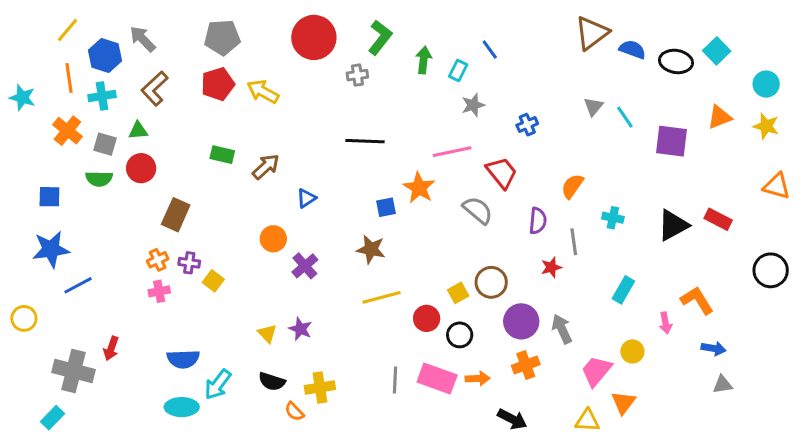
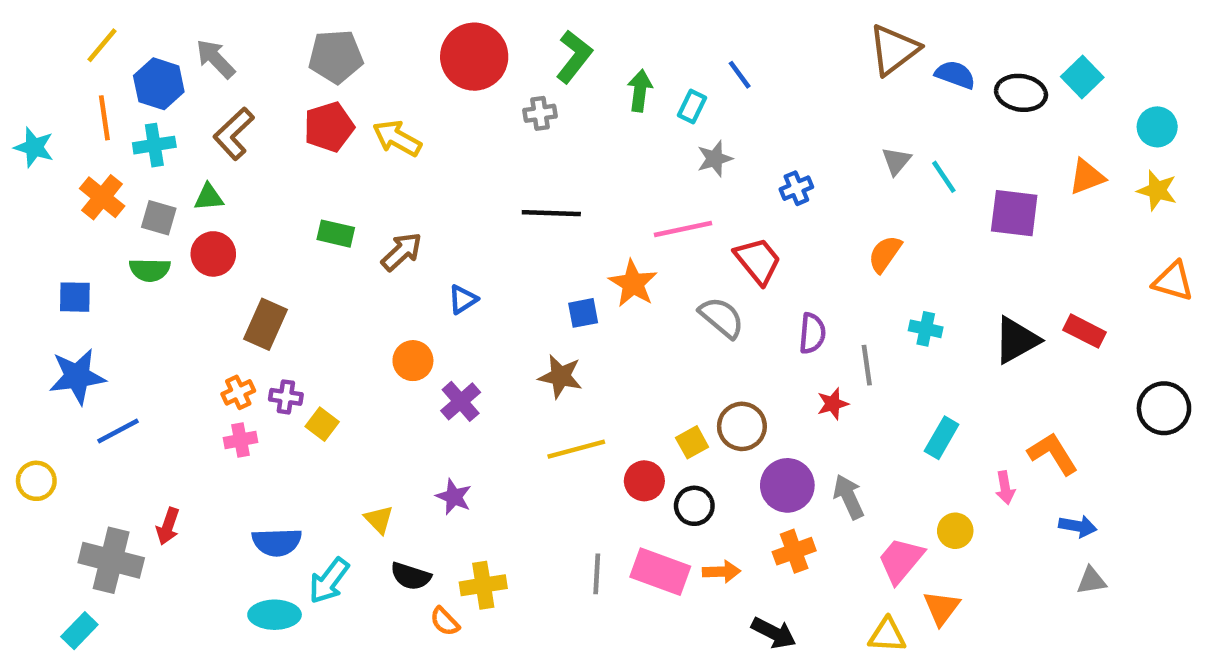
orange semicircle: (572, 186) -> (885, 254), moved
yellow triangle: (267, 333) -> (379, 519), moved

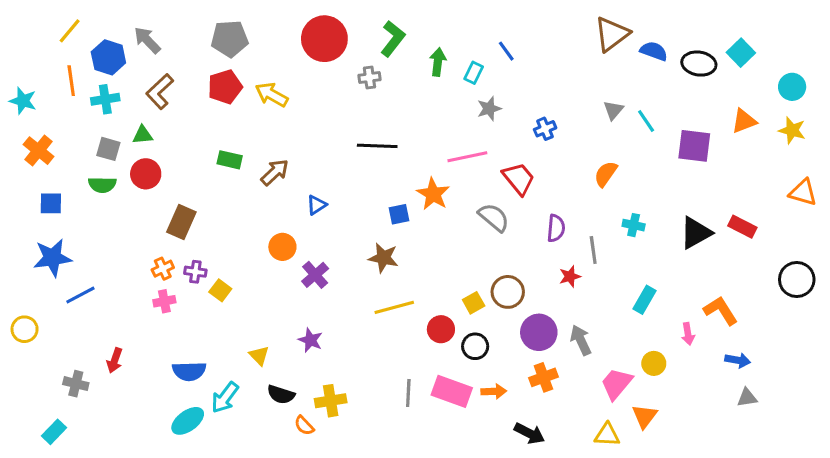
orange cross: (102, 197) -> (38, 151), moved
gray cross: (111, 560) -> (76, 384), size x0.6
cyan ellipse: (275, 615) -> (188, 421), turned -36

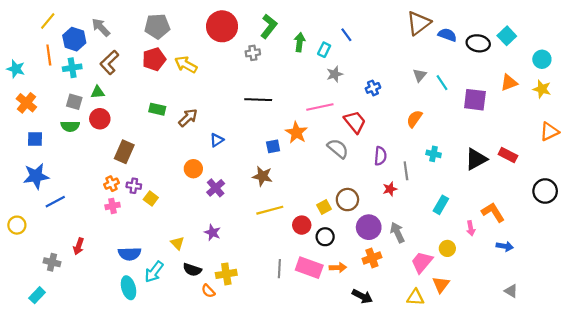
orange triangle: (803, 192) -> (549, 132), turned -42
gray triangle: (747, 398) -> (511, 291), moved, turned 40
cyan ellipse: (188, 421) -> (129, 288), turned -70

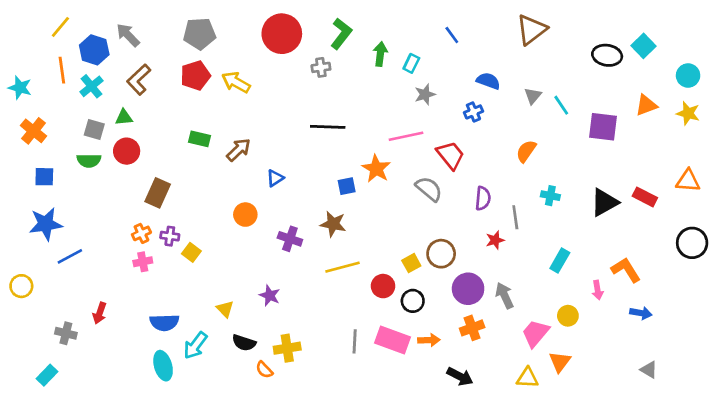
blue line: (346, 35) -> (452, 35), moved
blue semicircle: (447, 35) -> (488, 81), moved
cyan cross: (72, 68) -> (92, 86), turned -30
orange triangle: (549, 132) -> (688, 181), moved, turned 30
purple cross: (216, 188) -> (290, 239), moved, turned -30

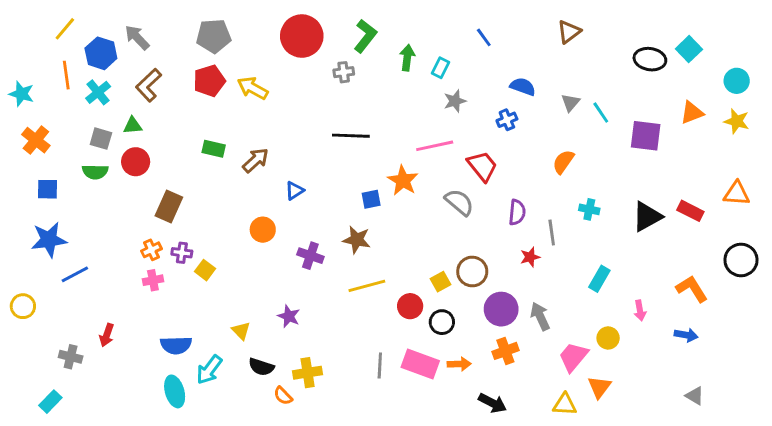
brown triangle: (531, 30) -> (569, 32), size x0.7
orange L-shape: (626, 270) -> (692, 289), moved

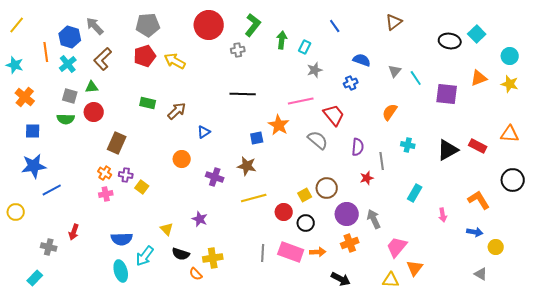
yellow line: (65, 29) -> (17, 25), moved
orange cross: (151, 250) -> (105, 173), turned -32
yellow circle: (608, 338) -> (496, 247), moved

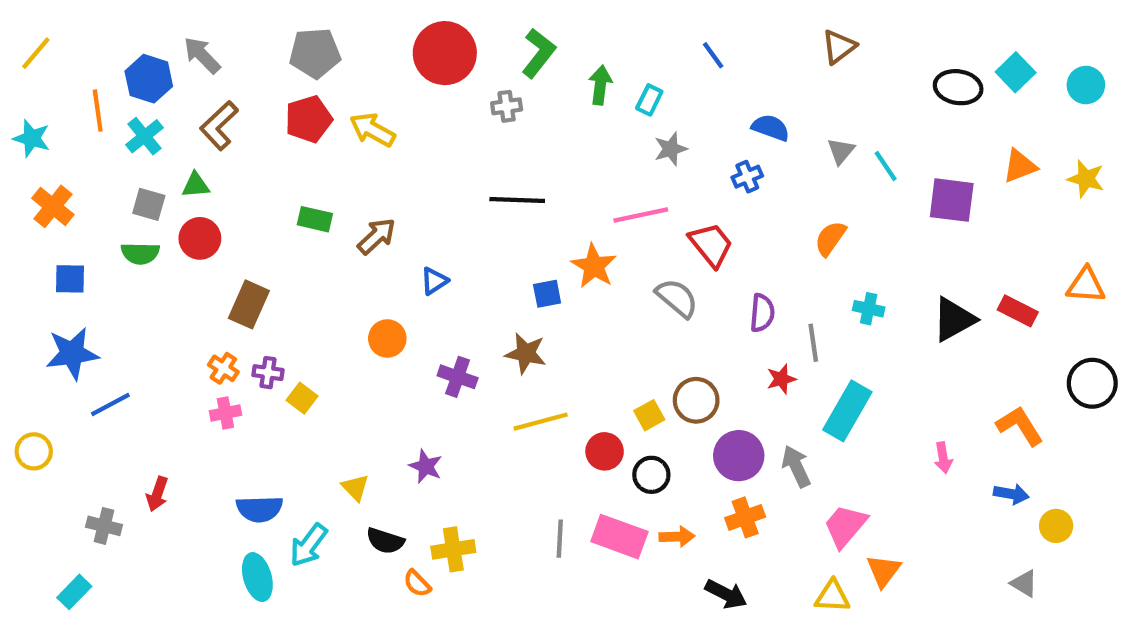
cyan circle: (510, 56) -> (1086, 85), moved
cyan rectangle: (415, 193) -> (847, 411), moved, size x1.5

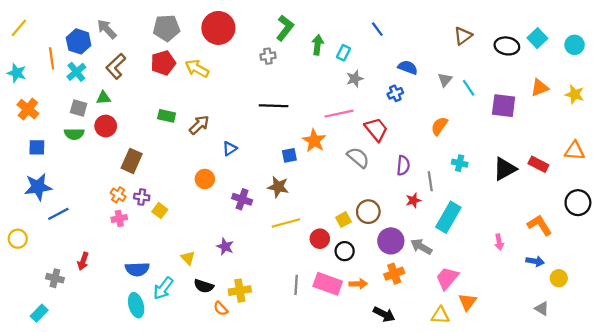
brown triangle: (839, 47) -> (463, 36), moved
red circle: (445, 53) -> (218, 28), moved
gray arrow: (796, 466) -> (421, 247), turned -35

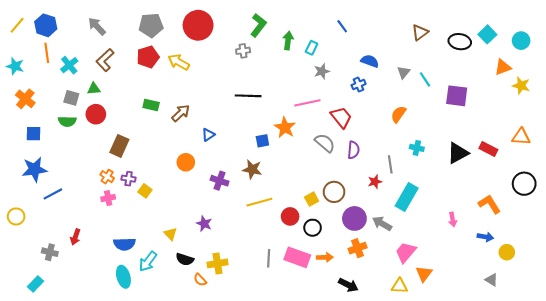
blue hexagon: (79, 41) -> (46, 25), moved
orange triangle: (540, 88) -> (503, 67), moved
purple semicircle: (403, 165) -> (353, 150), moved

